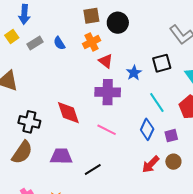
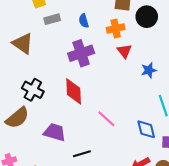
gray rectangle: (35, 43) -> (52, 19), moved
purple cross: (108, 92) -> (81, 53), moved, turned -35
blue diamond: (147, 129) -> (146, 129), turned -55

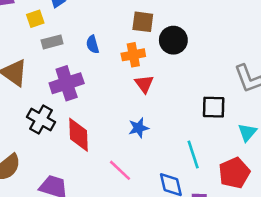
purple cross: (81, 53) -> (67, 83), moved
blue star: (149, 70) -> (139, 128), moved
black cross: (33, 90) -> (41, 119), moved

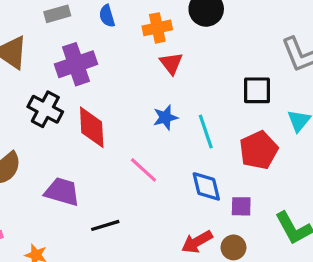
cyan line: (193, 155) -> (206, 132), moved
red pentagon: (234, 173) -> (259, 150), moved

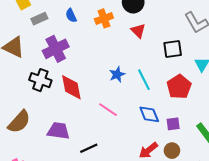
red triangle: (171, 63) -> (138, 31), moved

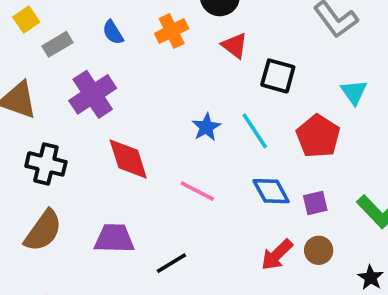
black square: (173, 49) -> (278, 76), moved, turned 30
black cross: (40, 80) -> (46, 164), moved

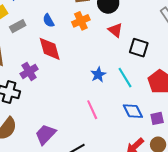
purple cross: (93, 94) -> (29, 71), moved, size x0.7
red diamond: (128, 159) -> (50, 49), moved
pink line: (197, 191) -> (92, 110), turned 36
purple trapezoid: (114, 239) -> (45, 134), turned -50

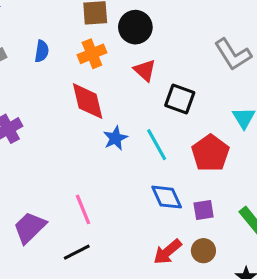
blue semicircle: (48, 21) -> (42, 51), turned -144
red diamond: (50, 49) -> (88, 101), moved
pink line: (92, 110) -> (83, 209), moved

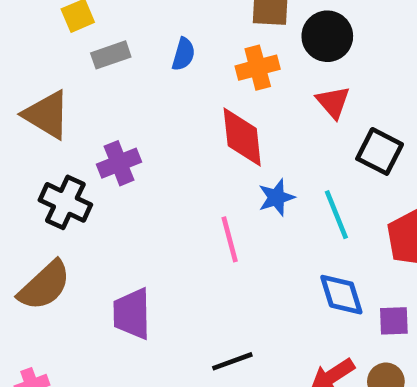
pink line: (83, 209) -> (230, 239), moved
purple trapezoid: (30, 227) -> (132, 314), turned -54
black line: (77, 252) -> (232, 361), moved

